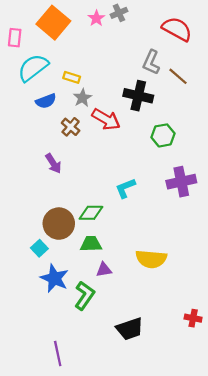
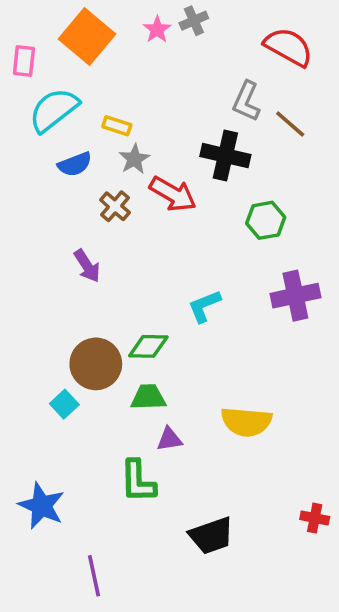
blue star: (54, 278) -> (41, 506), moved
green L-shape: (85, 296) -> (138, 481), turned 144

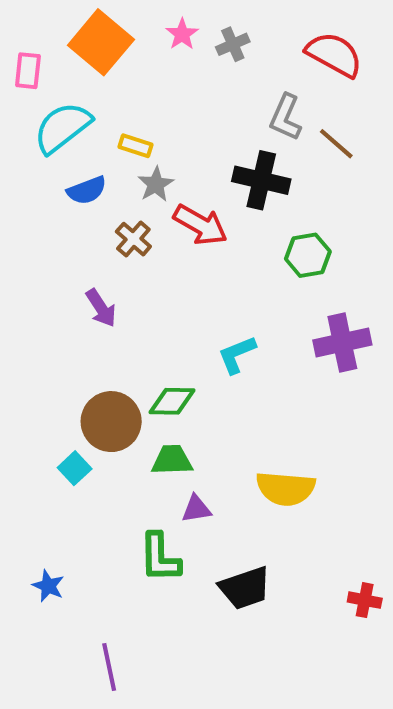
gray cross: (194, 21) -> (233, 44), moved
blue star: (41, 506) -> (48, 586), size x0.6
black trapezoid: (211, 536) -> (245, 588), moved

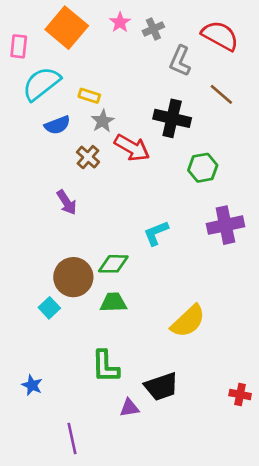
gray L-shape: (286, 117) -> (180, 61), moved
yellow semicircle: (286, 489) -> (188, 321), turned -48
purple triangle: (196, 509) -> (129, 408), moved

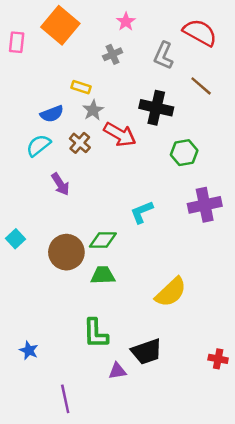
pink star: (120, 22) -> (126, 22), moved
gray cross: (153, 29) -> (113, 54), moved
cyan semicircle: (41, 84) -> (39, 145), moved, size x0.7
cyan square: (49, 308) -> (15, 239), moved

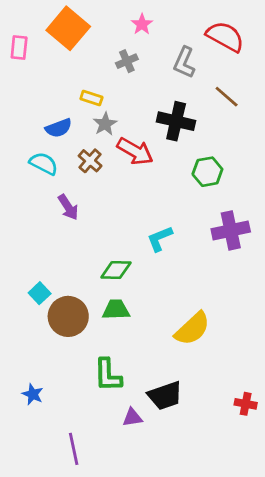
cyan semicircle: (39, 145) -> (44, 164), turned 65
cyan square: (15, 239) -> (40, 293), moved
brown circle: (66, 252) -> (68, 316), moved

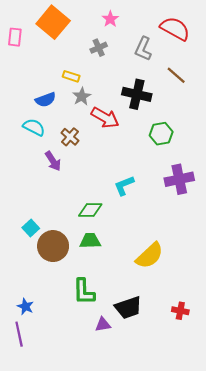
brown cross: (90, 161) -> (70, 137), moved
red cross: (246, 404) -> (180, 311), moved
purple line: (74, 449) -> (19, 334), moved

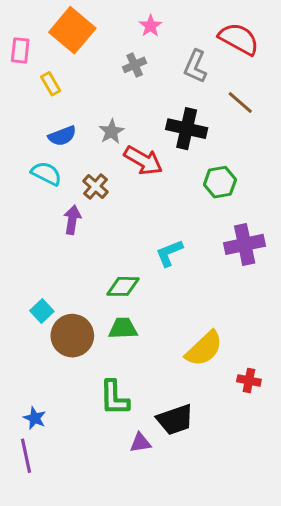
yellow rectangle: (71, 76) -> (51, 84), moved, turned 42
purple arrow: (53, 161) -> (72, 220), turned -138
red cross: (180, 311) -> (249, 380), moved

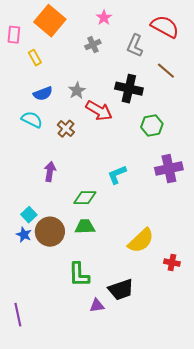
purple arrow: (72, 220) -> (50, 172), moved
blue star: (35, 418) -> (24, 235), moved

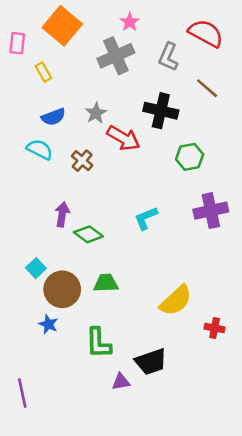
gray cross: (93, 45) -> (116, 56), size x1.8
green diamond: (85, 198) -> (88, 234), moved, turned 35
blue star: (24, 235) -> (48, 324), moved

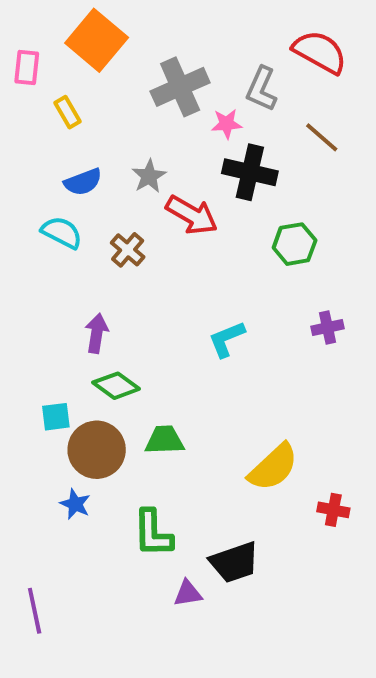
pink star: (130, 22) -> (227, 124), moved, turned 30
purple cross: (211, 211) -> (328, 327), size x0.6
green diamond: (88, 234) -> (116, 386), moved
cyan square: (36, 268) -> (56, 417), turned 36

